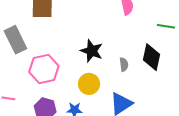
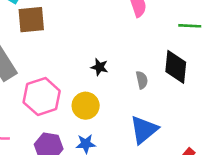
black star: (92, 51) -> (99, 67), size x0.6
yellow circle: (89, 84) -> (86, 106), moved

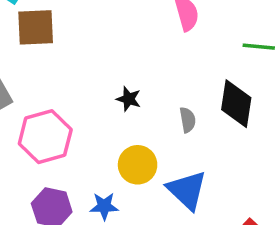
yellow circle: (86, 106) -> (138, 165), moved
blue triangle: (144, 130) -> (187, 190), turned -40

